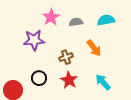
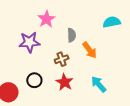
cyan semicircle: (106, 20) -> (112, 22), moved
gray semicircle: (76, 22) -> (72, 35), moved, turned 96

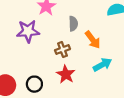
black circle: (34, 80) -> (34, 84), moved
cyan arrow: (99, 84) -> (102, 65), moved, turned 102

